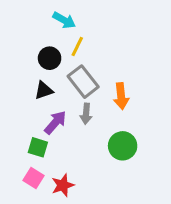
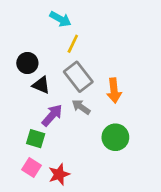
black circle: (50, 58) -> (27, 63), moved
black triangle: (44, 90) -> (41, 85), turned 42
gray arrow: (86, 114) -> (81, 107), turned 120

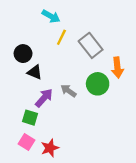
gray rectangle: (78, 77) -> (91, 45), moved
orange arrow: (114, 90) -> (117, 68), moved
green circle: (115, 137) -> (98, 84), moved

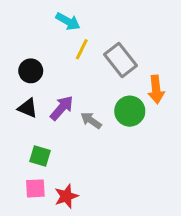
black triangle: (35, 72) -> (28, 108), moved
purple arrow: (44, 98) -> (62, 108), moved
pink square: (27, 142) -> (35, 188), turned -35

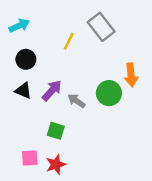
cyan arrow: (68, 21) -> (19, 26), moved, turned -54
gray rectangle: (120, 60) -> (101, 27), moved
green square: (40, 156) -> (56, 131), moved

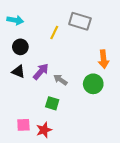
cyan arrow: (19, 26) -> (15, 20), turned 35
gray rectangle: (101, 27) -> (80, 21), turned -35
green circle: (109, 93) -> (93, 84), moved
green square: (56, 131) -> (52, 103), moved

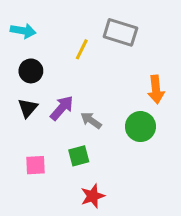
black triangle: (18, 72) -> (28, 108), turned 48
green square: (52, 103) -> (79, 156), turned -32
pink square: (23, 125) -> (36, 165), moved
red star: (44, 130) -> (93, 196), moved

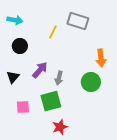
black triangle: (28, 108) -> (13, 77), moved
gray arrow: (91, 120) -> (59, 78), turned -112
green square: (79, 156) -> (51, 101), size x1.5

